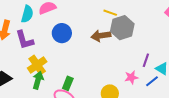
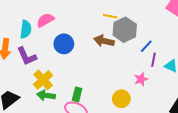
brown arrow: (101, 36) -> (104, 41), turned 30
green arrow: (38, 80) -> (46, 95), turned -90
blue line: (152, 81) -> (146, 46), moved

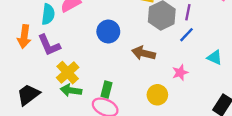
brown arrow: (104, 41) -> (144, 53), moved
blue circle: (64, 44) -> (108, 31), moved
purple line: (153, 60) -> (188, 12), moved

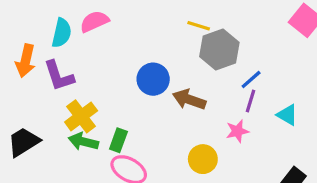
purple line: (188, 12) -> (250, 101), moved
blue circle: (108, 31) -> (153, 79), moved
green rectangle: (107, 90) -> (118, 140), moved

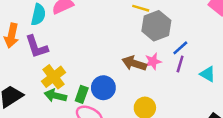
blue circle: (153, 79) -> (103, 88), moved
pink star: (237, 131) -> (153, 61), moved

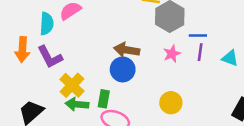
blue line: (180, 48) -> (198, 36), turned 49
brown arrow: (134, 63) -> (127, 50), moved
blue circle: (103, 88) -> (123, 69), moved

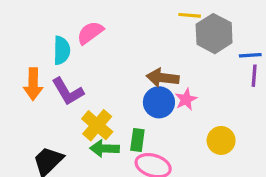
pink star: (172, 54) -> (186, 99), moved

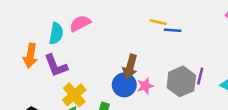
gray hexagon: (214, 34) -> (181, 81), moved
blue line: (250, 55) -> (173, 30), moved
brown arrow: (163, 78) -> (130, 67), turned -90

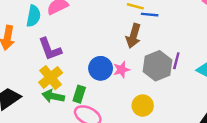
purple L-shape: (56, 66) -> (50, 49), moved
brown arrow: (130, 67) -> (133, 36), moved

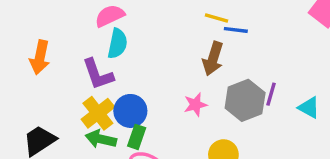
cyan semicircle: (33, 16) -> (117, 44), moved
blue circle: (101, 68) -> (130, 111), moved

